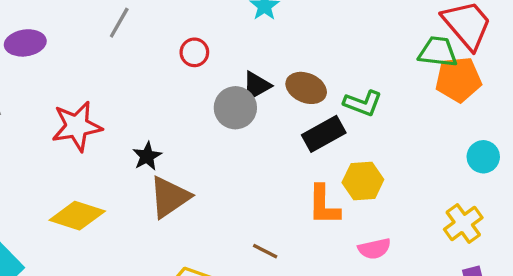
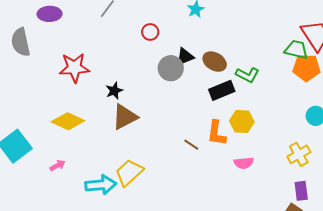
brown line: (265, 251) -> (191, 145), moved

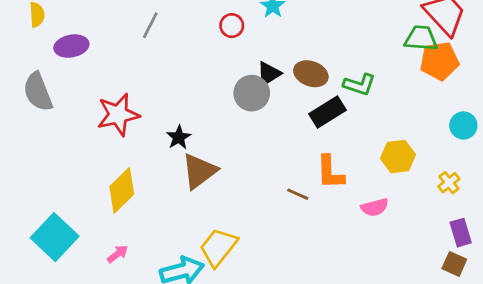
red circle: (150, 32) -> (232, 26), moved
yellow diamond: (68, 121) -> (122, 190), turned -60
yellow hexagon: (242, 122) -> (398, 157), moved
yellow cross: (299, 154) -> (449, 183), size x0.7

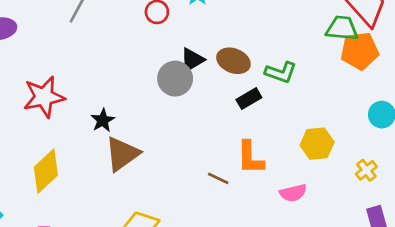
black rectangle: (327, 112) -> (249, 99), size x0.7

